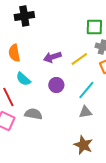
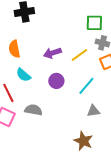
gray triangle: (85, 112) -> (93, 111), moved

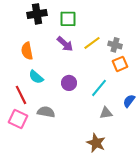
green square: (94, 23) -> (68, 19), moved
purple arrow: (52, 53) -> (65, 44), moved, turned -120
yellow line: (79, 55) -> (92, 43), moved

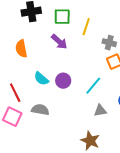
yellow line: (92, 43) -> (86, 27), moved, turned -36
cyan semicircle: (36, 77) -> (41, 79), moved

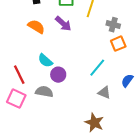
orange semicircle: (21, 49) -> (36, 27), moved, turned 132
purple circle: (63, 81) -> (58, 75), moved
gray triangle: (100, 111) -> (104, 93), turned 32

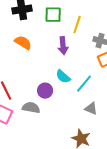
purple arrow: (63, 24) -> (63, 46), moved, turned 42
cyan semicircle: (45, 61) -> (63, 77), moved

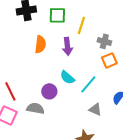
orange semicircle: (23, 43) -> (40, 44), moved, turned 66

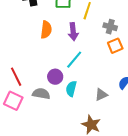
cyan semicircle: (67, 77) -> (71, 89), moved, turned 63
cyan line: (88, 84) -> (74, 60), moved
gray triangle: (95, 109) -> (101, 95), turned -48

